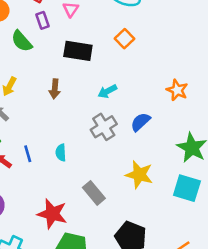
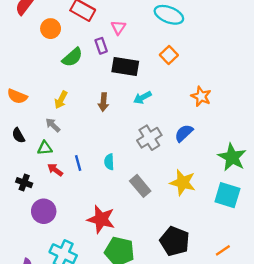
purple rectangle: (42, 20) -> (101, 46), moved
green semicircle: (22, 41) -> (72, 57), turned -90
orange star: (177, 90) -> (201, 96), moved
cyan arrow: (107, 91) -> (142, 98), moved
gray rectangle: (94, 193) -> (140, 186), moved

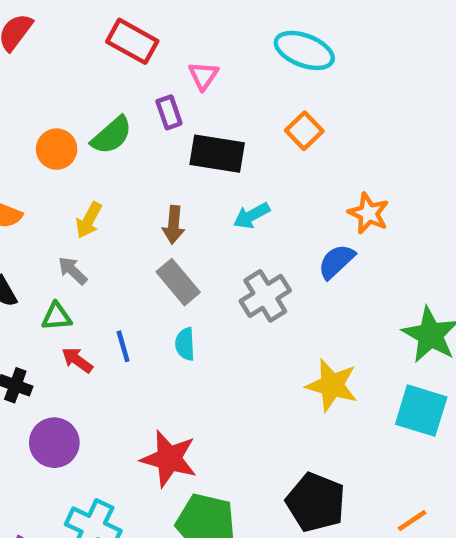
orange circle: (51, 29) -> (57, 149), moved
blue semicircle: (184, 133) -> (336, 261), moved
gray rectangle: (140, 186) -> (178, 282), moved

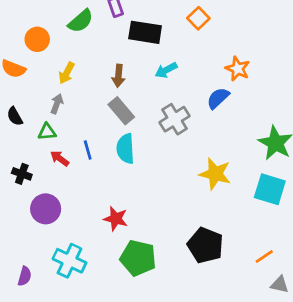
orange circle: (57, 149) -> (37, 39), moved
gray arrow: (73, 271) -> (57, 104), turned 66
cyan semicircle: (185, 344) -> (125, 149), size x1.5
red star: (169, 459) -> (116, 219), size x0.7

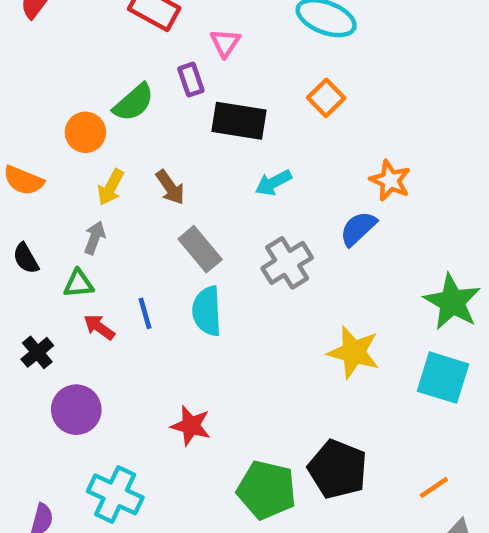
orange circle: (37, 39) -> (85, 132), moved
brown arrow: (118, 76) -> (170, 187), moved, turned -40
black cross: (22, 174) -> (37, 352), turned 30
green pentagon: (138, 258) -> (267, 490), moved

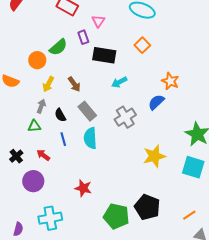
black semicircle: (26, 258) -> (60, 115), moved
red arrow: (99, 327) -> (43, 155), moved
yellow star: (354, 352) -> (154, 156), turned -30
cyan cross: (115, 494) -> (50, 218), turned -35

